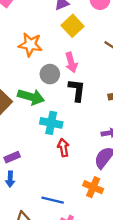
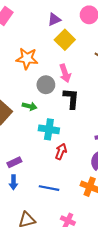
green arrow: (31, 97) -> (29, 106), size x0.6
red arrow: (63, 148) -> (61, 152), turned 35
blue line: (53, 200) -> (49, 188), moved

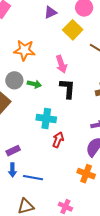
yellow square: (65, 40) -> (73, 30), moved
gray circle: (46, 85) -> (14, 80), moved
green arrow: (29, 106) -> (34, 84), moved
blue line: (49, 188) -> (33, 178), moved

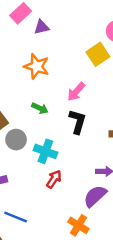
purple triangle: (50, 12) -> (42, 27), moved
pink arrow: (61, 64) -> (76, 92), turned 48
gray circle: (14, 80) -> (16, 140), moved

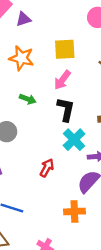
yellow square: (98, 54) -> (65, 49), moved, turned 35
cyan cross: (45, 151) -> (74, 140), moved, turned 30
orange cross: (78, 225) -> (74, 211), turned -30

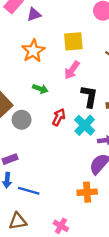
orange star: (21, 58) -> (33, 51), turned 30
black L-shape: (66, 109) -> (89, 96), moved
red arrow: (47, 168) -> (59, 117), moved

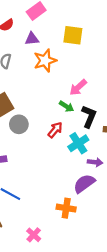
purple triangle: (34, 14) -> (32, 39), moved
yellow square: (73, 41) -> (73, 35), moved
green arrow: (40, 89) -> (66, 106), moved

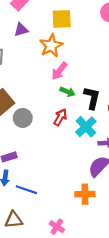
orange star: (45, 61) -> (51, 46), moved
pink arrow: (78, 87) -> (59, 71), moved

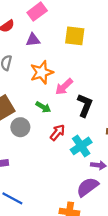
orange star: (51, 46) -> (42, 72), moved
green arrow: (68, 92) -> (43, 107), moved
black L-shape: (92, 98) -> (85, 105), moved

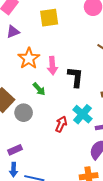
pink arrow: (64, 87) -> (52, 66), turned -36
green arrow: (43, 107) -> (39, 89), turned 32
red arrow: (57, 133) -> (61, 124), moved

